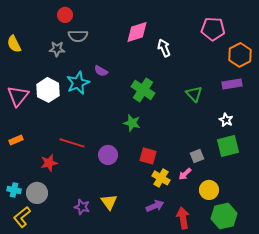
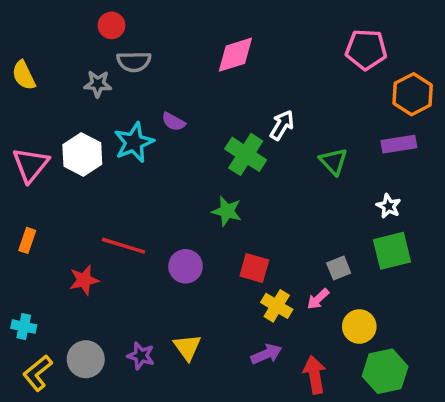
white arrow: (164, 48) -> (282, 125), moved, turned 54
orange rectangle: (16, 140) -> (27, 240), turned -48
gray circle: (37, 193) -> (86, 359), moved

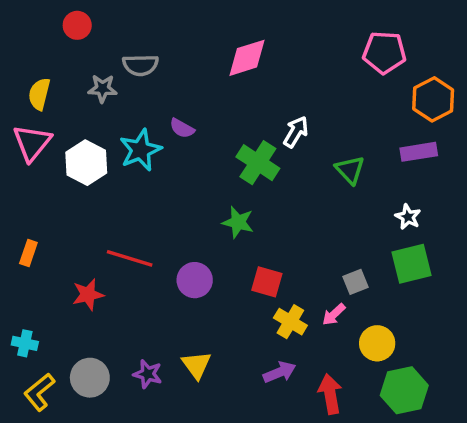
red circle: (112, 25) -> (77, 25), moved
yellow semicircle: (24, 75) -> (39, 94), moved, turned 40
pink triangle: (31, 165) -> (32, 143), moved

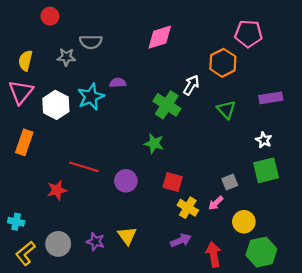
orange hexagon: (433, 99) -> (223, 63), moved
purple semicircle: (182, 128) -> (118, 83), turned 147
orange rectangle: (28, 253) -> (24, 142), moved, size x1.5

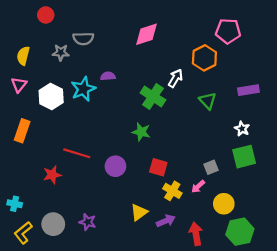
pink triangle: (21, 92) -> (19, 85), size x0.7
yellow triangle: (127, 236) -> (139, 212), moved, turned 30

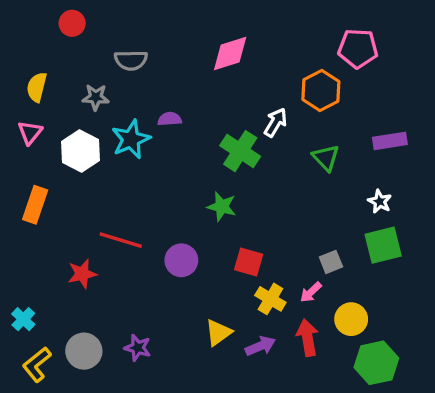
gray star: (61, 53) -> (96, 97), moved
cyan cross: (15, 204) -> (23, 319), turned 32
red arrow: (196, 234) -> (307, 338), moved

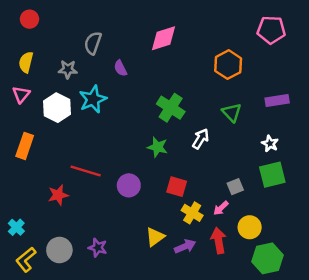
red circle: (72, 23) -> (29, 19), moved
pink pentagon: (358, 48) -> (271, 30), moved
gray semicircle: (131, 60) -> (93, 43), turned 110
purple semicircle: (170, 119) -> (120, 68), moved, turned -112
white arrow: (275, 122) -> (201, 139), moved

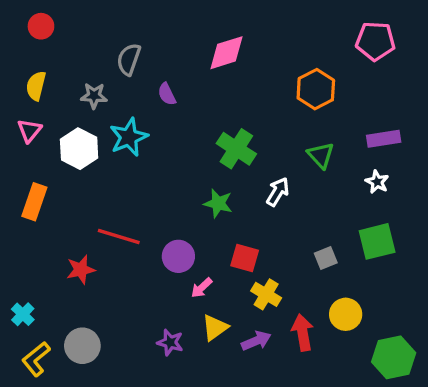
white star: (270, 144) -> (377, 182), moved
pink arrow: (221, 208) -> (202, 288), moved
purple star: (98, 248) -> (170, 342), moved
green hexagon: (268, 258) -> (394, 357), moved

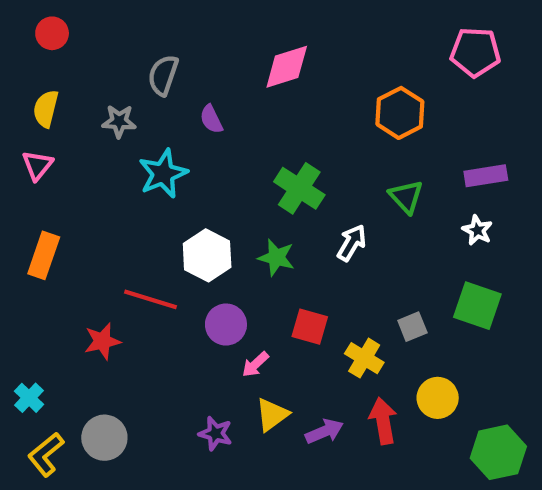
white hexagon: (79, 149) -> (207, 255), moved
green square: (377, 241) -> (477, 306), turned 33
yellow cross: (266, 294) -> (364, 358), moved

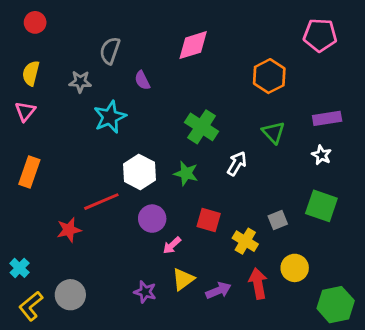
red line: (151, 299) -> (101, 202), turned -40

